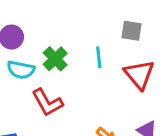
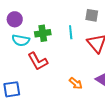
green cross: (55, 59) -> (43, 33), turned 35

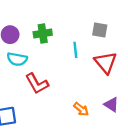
green cross: (43, 33) -> (43, 33), moved

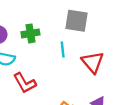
gray square: (100, 30) -> (77, 21), moved, size x1.5

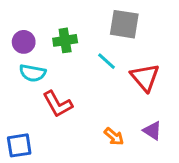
cyan line: (63, 50) -> (106, 61), turned -42

